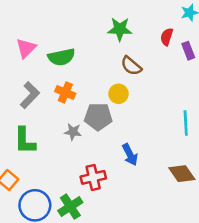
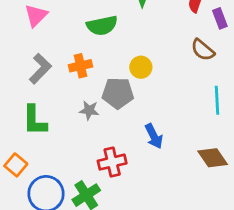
green semicircle: (61, 57) -> (102, 26), moved
brown semicircle: (131, 66) -> (203, 50), moved
orange cross: (65, 93) -> (80, 66), turned -36

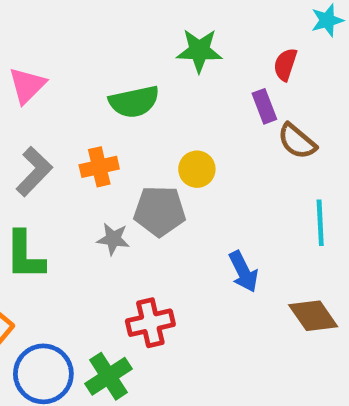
purple rectangle: (220, 18) -> (264, 106), moved
blue arrow: (154, 136) -> (243, 272), moved

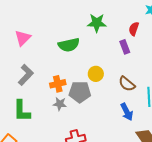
brown semicircle: (297, 141) -> (127, 84), moved
orange cross: (99, 167) -> (58, 84), moved
blue arrow: (243, 272) -> (127, 112), moved

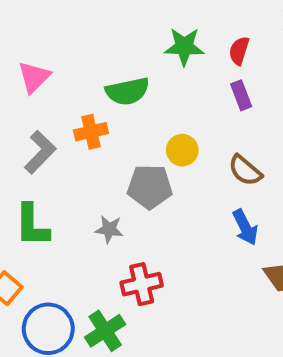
red semicircle: (134, 29) -> (239, 51), moved
orange cross: (58, 84) -> (91, 132), moved
gray star: (60, 104) -> (109, 229), moved

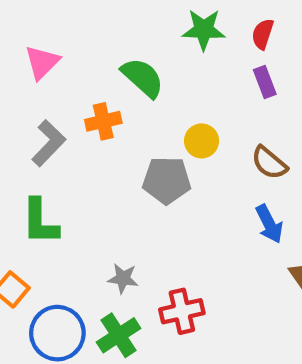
green semicircle: (127, 91) -> (143, 78), turned -126
gray star: (109, 229) -> (123, 279), moved
red cross: (142, 284) -> (182, 311), moved

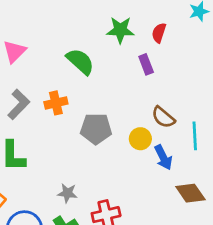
purple rectangle: (265, 82) -> (146, 64), moved
orange cross: (103, 121) -> (56, 103), moved
yellow circle: (202, 141) -> (140, 139), moved

